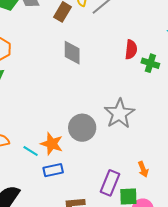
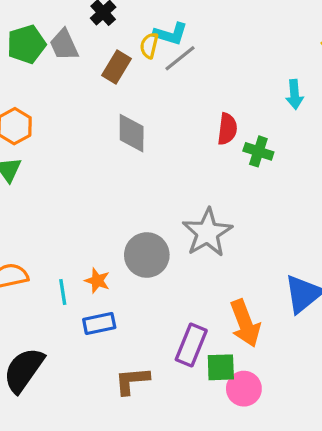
orange star: (52, 144) -> (97, 281), size x0.7
cyan line: (31, 151) -> (63, 292), turned 49
orange arrow: (143, 169) -> (245, 323), size x1.8

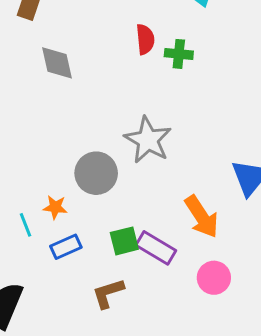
purple rectangle: (191, 345) -> (156, 248), turned -69
green square: (221, 367) -> (124, 241), moved

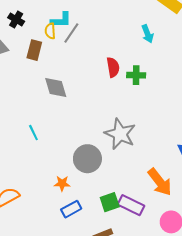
cyan line: (25, 225) -> (33, 133), moved

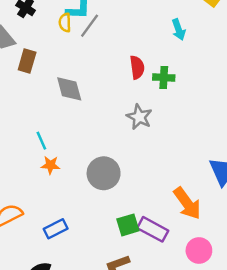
brown rectangle: (34, 50) -> (27, 61), moved
gray star: (120, 134) -> (139, 117), moved, size x0.7
orange star: (62, 183) -> (50, 165), moved
blue rectangle: (71, 209) -> (56, 229), moved

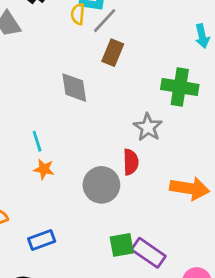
brown rectangle: (27, 61) -> (113, 53), moved
red semicircle: (137, 67) -> (131, 162), moved
green cross: (164, 78) -> (180, 87), size x1.5
orange arrow: (187, 203) -> (190, 188), moved, turned -52

